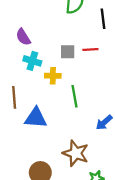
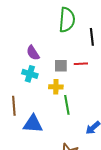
purple semicircle: (23, 37) -> (33, 53), moved
yellow cross: (53, 76) -> (56, 87), moved

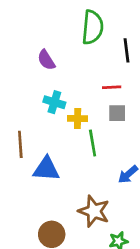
purple semicircle: (33, 53) -> (46, 60), moved
gray square: (61, 66) -> (117, 113), moved
cyan cross: (30, 74) -> (54, 102), moved

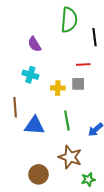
cyan cross: (54, 102) -> (30, 75), moved
gray square: (117, 113) -> (78, 84), moved
green line: (93, 143) -> (67, 121), moved

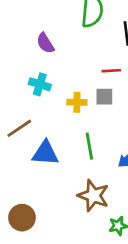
brown line: (15, 107) -> (19, 128), turned 60
brown circle: (39, 174) -> (22, 218), moved

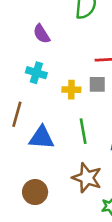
brown line: (19, 128) -> (17, 114), turned -40
brown circle: (22, 218) -> (35, 192), moved

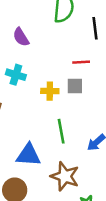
blue triangle: (42, 138) -> (28, 155), moved

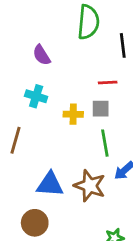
green line: (61, 131) -> (105, 143), moved
brown star: (65, 176) -> (90, 186), moved

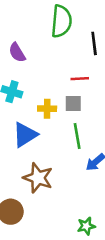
blue triangle: (50, 184) -> (25, 135), moved, turned -36
brown star: (90, 186) -> (38, 178), moved

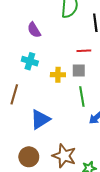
blue triangle: (25, 135) -> (40, 119), moved
brown star: (38, 178) -> (64, 156), moved

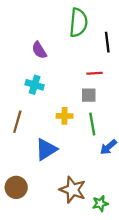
yellow cross: (58, 75) -> (65, 116), moved
brown circle: (29, 157) -> (16, 187), moved

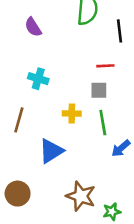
purple semicircle: (39, 50) -> (33, 27), moved

